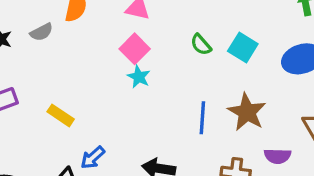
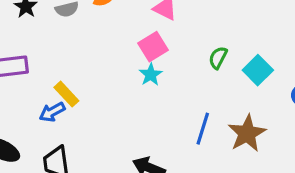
green semicircle: (201, 45) -> (218, 58), turned 55
blue arrow: (93, 158) -> (52, 112), moved

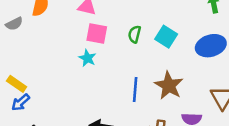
pink square: (153, 47) -> (97, 33), moved, turned -35
yellow rectangle: (66, 94) -> (17, 84), moved

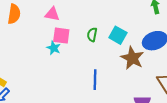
cyan star: (87, 58) -> (54, 48), moved
brown star: (169, 85) -> (132, 58), moved

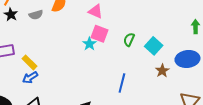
brown star: (132, 58) -> (162, 71), size x0.6

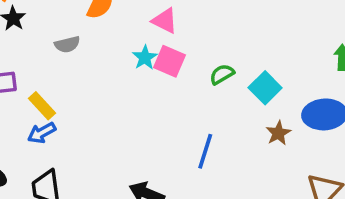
gray semicircle: (36, 15) -> (67, 44), moved
green semicircle: (129, 40) -> (222, 74), turned 32
cyan star: (89, 44) -> (145, 58), moved

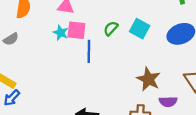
brown star: (278, 133) -> (149, 79), moved, size x1.5
blue line: (205, 151) -> (89, 51), moved

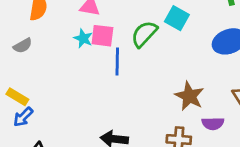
green semicircle: (111, 28) -> (144, 34), size x1.5
cyan square: (140, 29) -> (177, 18), moved

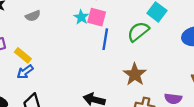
green semicircle: (144, 34) -> (138, 32), moved
brown star: (189, 96) -> (135, 74), moved

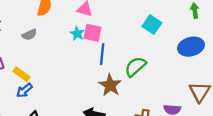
green semicircle: (138, 32) -> (135, 67), moved
brown star: (135, 74) -> (110, 85), moved

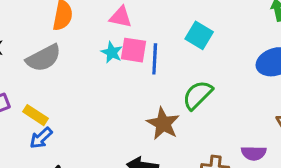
cyan square: (152, 25) -> (199, 35), moved
gray semicircle: (29, 35) -> (44, 58), size x1.6
blue line: (102, 54) -> (155, 59), moved

